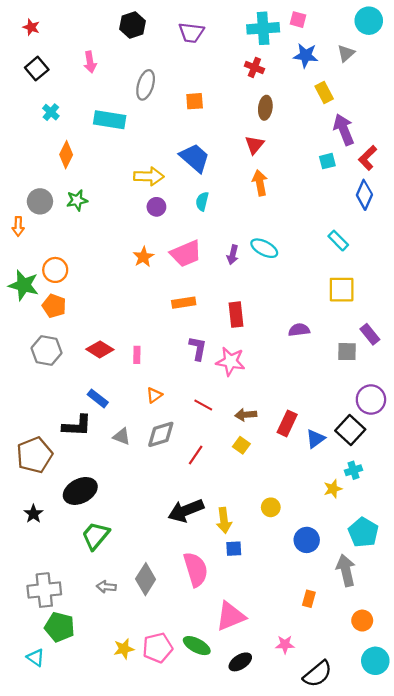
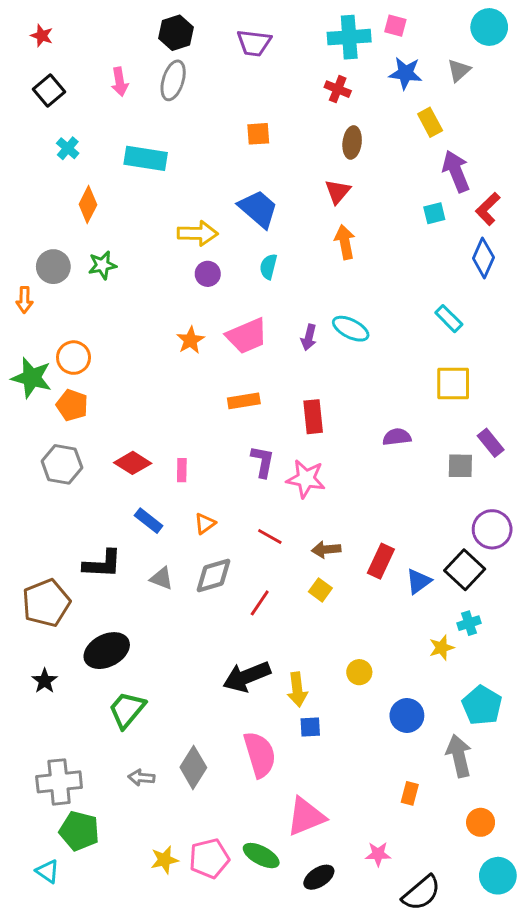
gray ellipse: (146, 85) -> (173, 80), moved
blue rectangle: (98, 398) -> (149, 521), moved

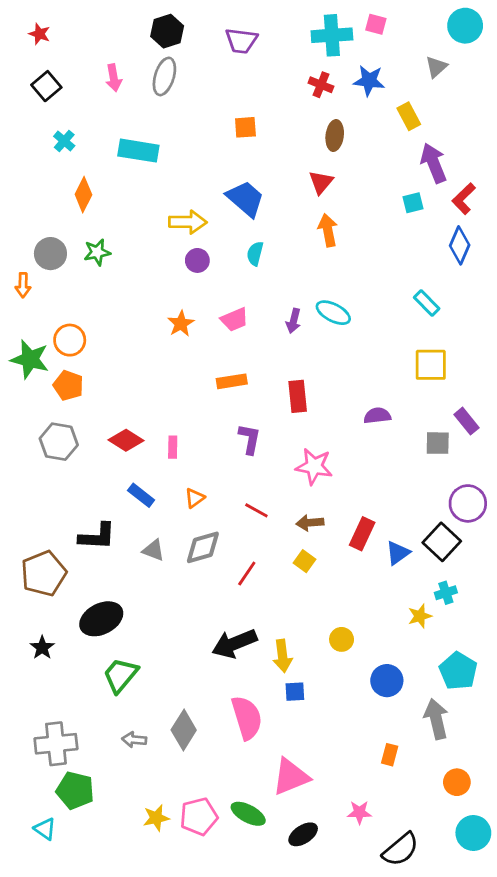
blue star: (405, 73) -> (369, 81), moved
pink trapezoid: (247, 336) -> (234, 319), size x0.7
pink star: (306, 479) -> (314, 466), moved

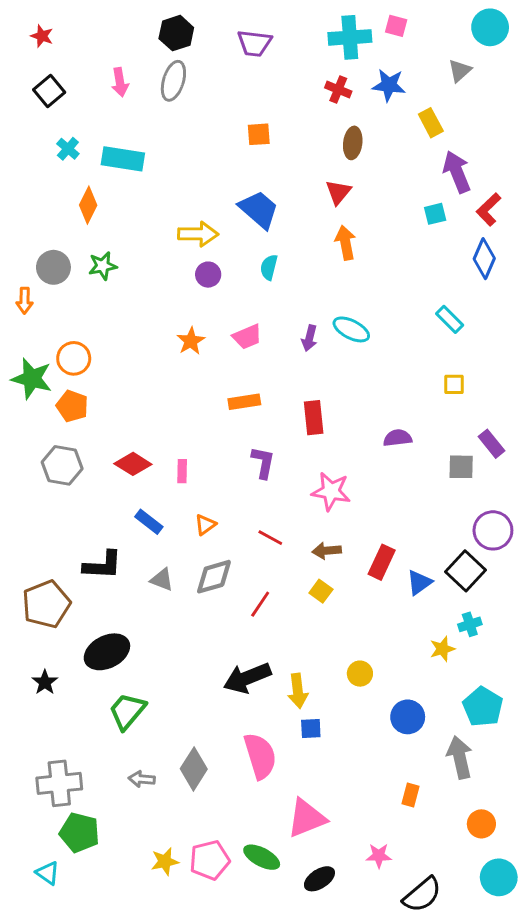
cyan rectangle: (138, 151) -> (123, 159), moved
yellow square: (431, 365) -> (454, 384), size x0.6

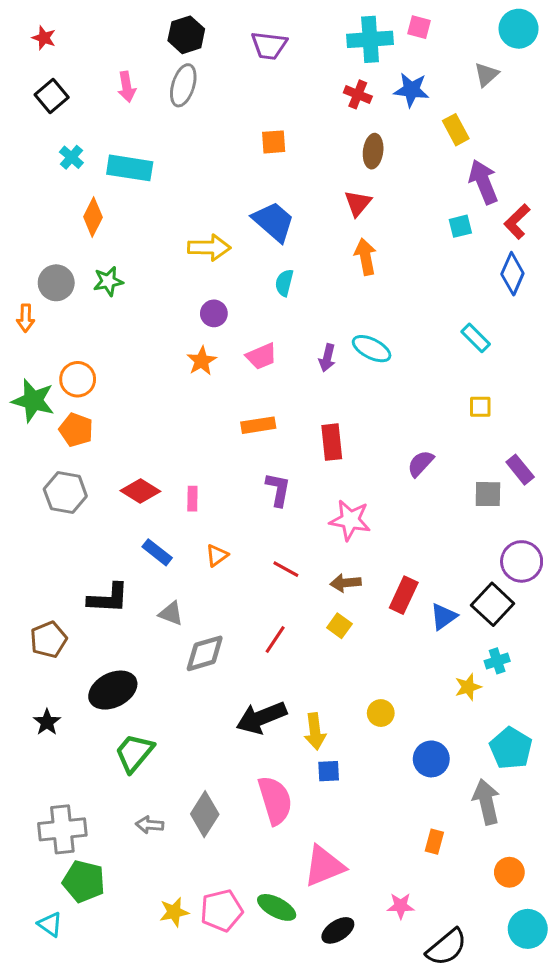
purple circle: (208, 275) -> (214, 313), moved
purple semicircle: (398, 438) -> (421, 463), turned -40
gray diamond: (214, 577) -> (205, 653), moved
brown pentagon: (46, 604) -> (49, 640), size x0.7

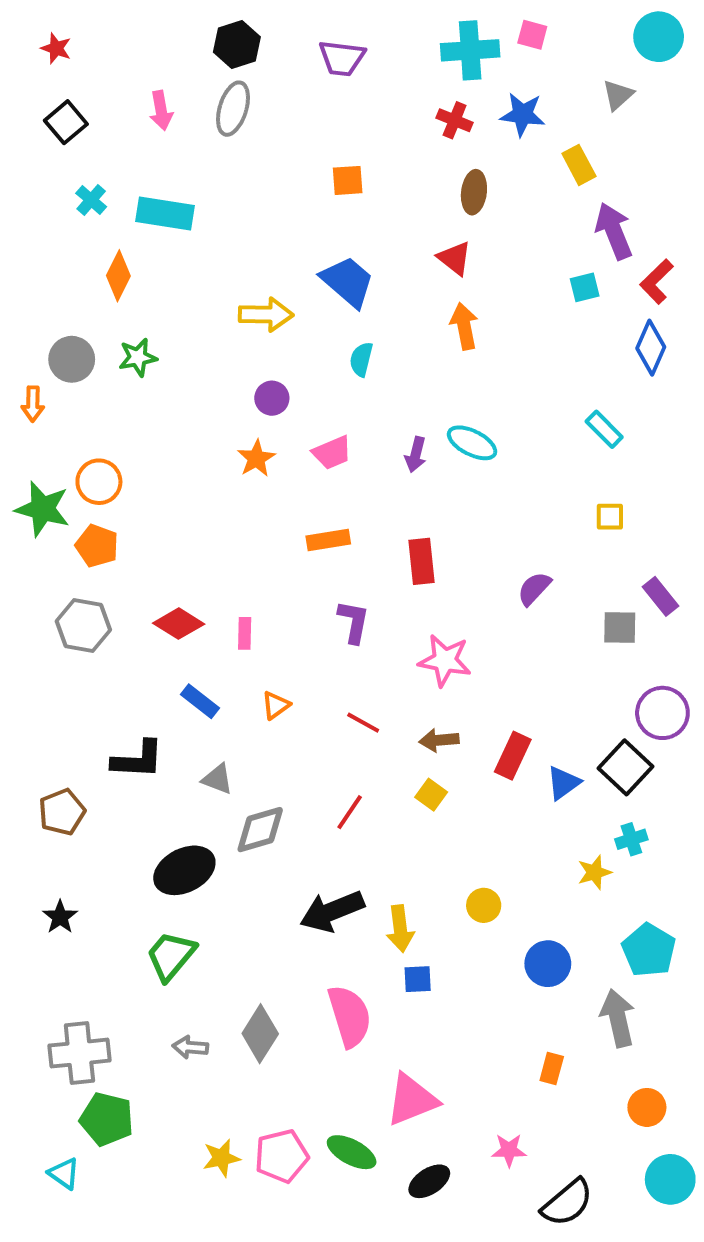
red triangle: (358, 203) -> (455, 258), turned -32
black ellipse: (113, 690) -> (184, 870), moved

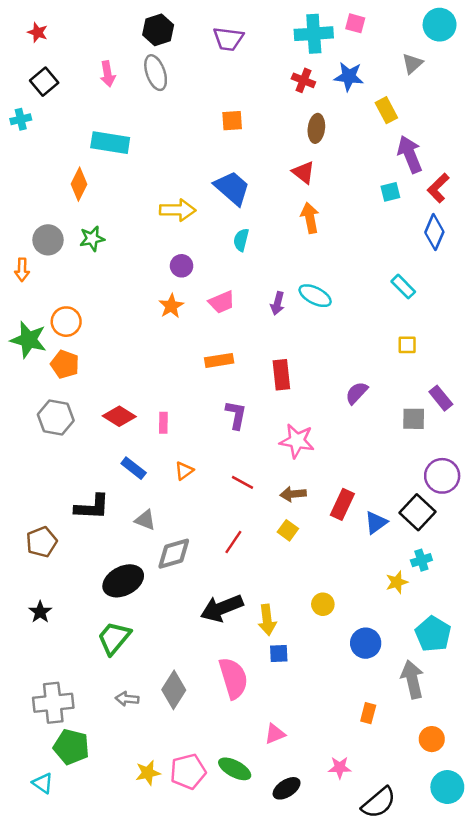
gray ellipse: (233, 109) -> (156, 73), turned -36
cyan cross: (91, 200) -> (21, 119), moved, turned 36
pink triangle: (412, 1100) -> (275, 734), size x0.6

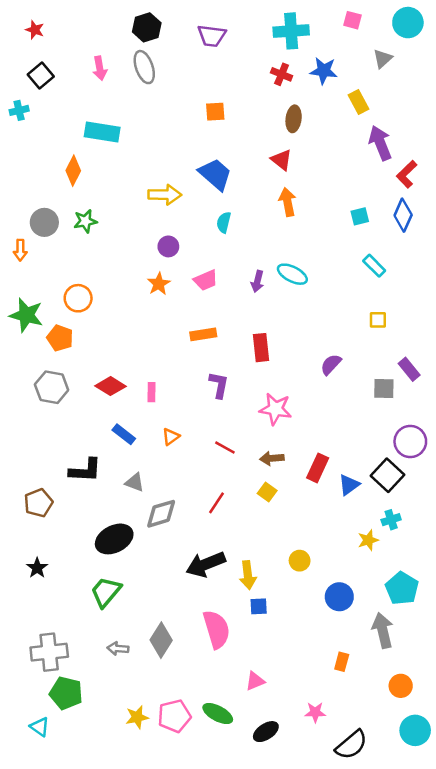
pink square: (355, 23) -> (353, 20), moved
cyan square: (390, 192) -> (360, 216), moved
orange circle: (66, 322) -> (78, 298), moved

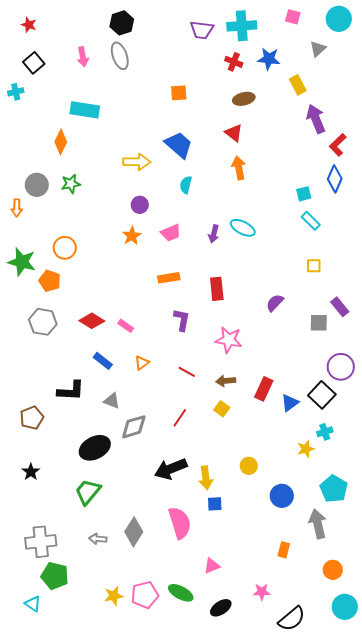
purple trapezoid: (212, 36) -> (202, 30), moved
brown ellipse: (294, 119) -> (244, 99), turned 70
cyan square: (360, 216) -> (304, 194), moved
pink rectangle: (152, 392) -> (126, 326), turned -56

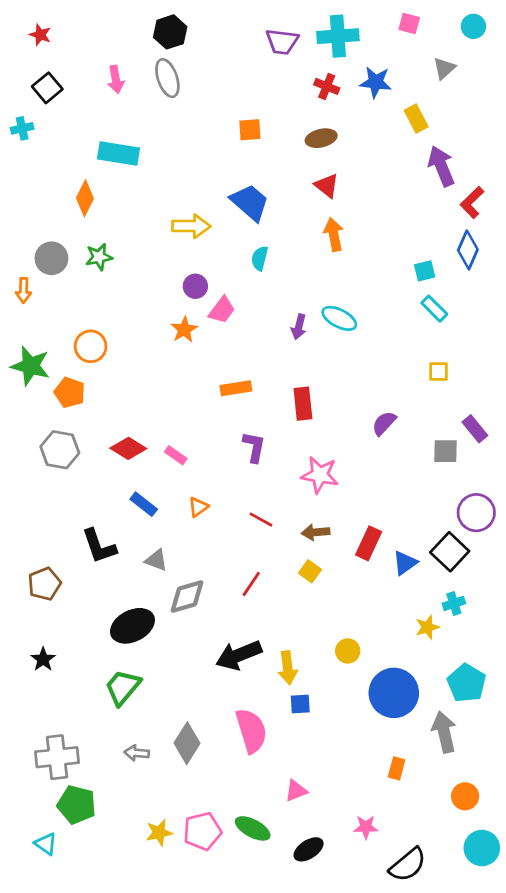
cyan circle: (339, 19) -> (473, 26), size x0.7
brown ellipse: (244, 99) -> (321, 138), moved
pink trapezoid: (171, 233) -> (222, 310), moved, turned -30
black L-shape: (71, 391) -> (99, 546), turned 68
blue circle: (282, 496) -> (394, 693), size x1.5

